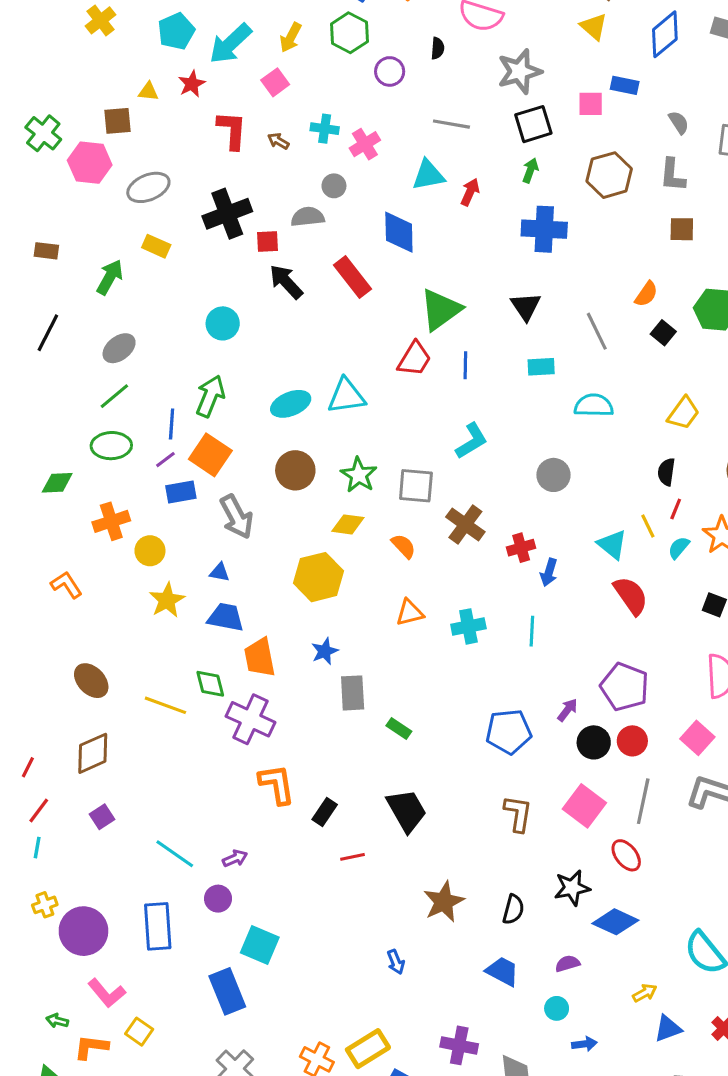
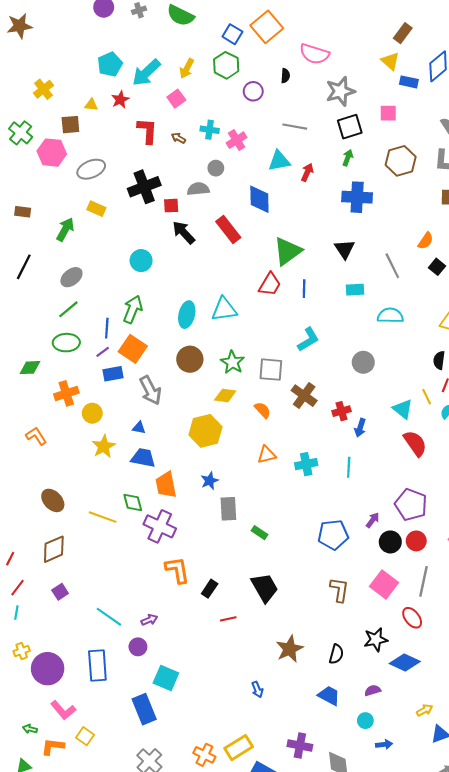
yellow cross: (100, 20) -> (43, 89), moved
blue rectangle: (625, 85) -> (409, 82), moved
cyan ellipse: (291, 404) -> (187, 315), turned -55

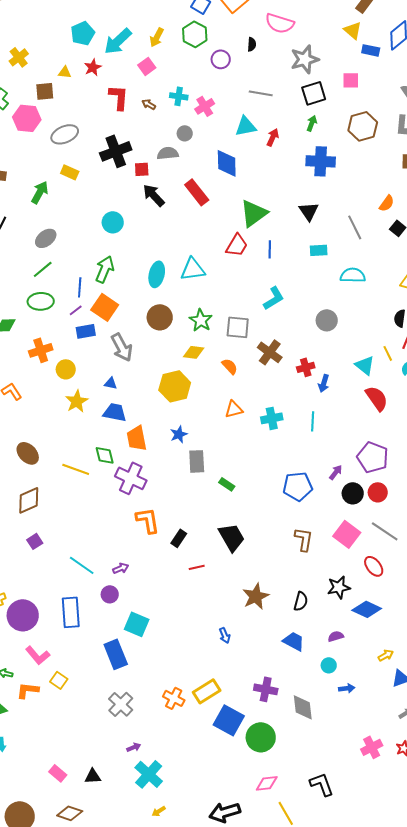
gray line: (423, 581) -> (385, 531), turned -68

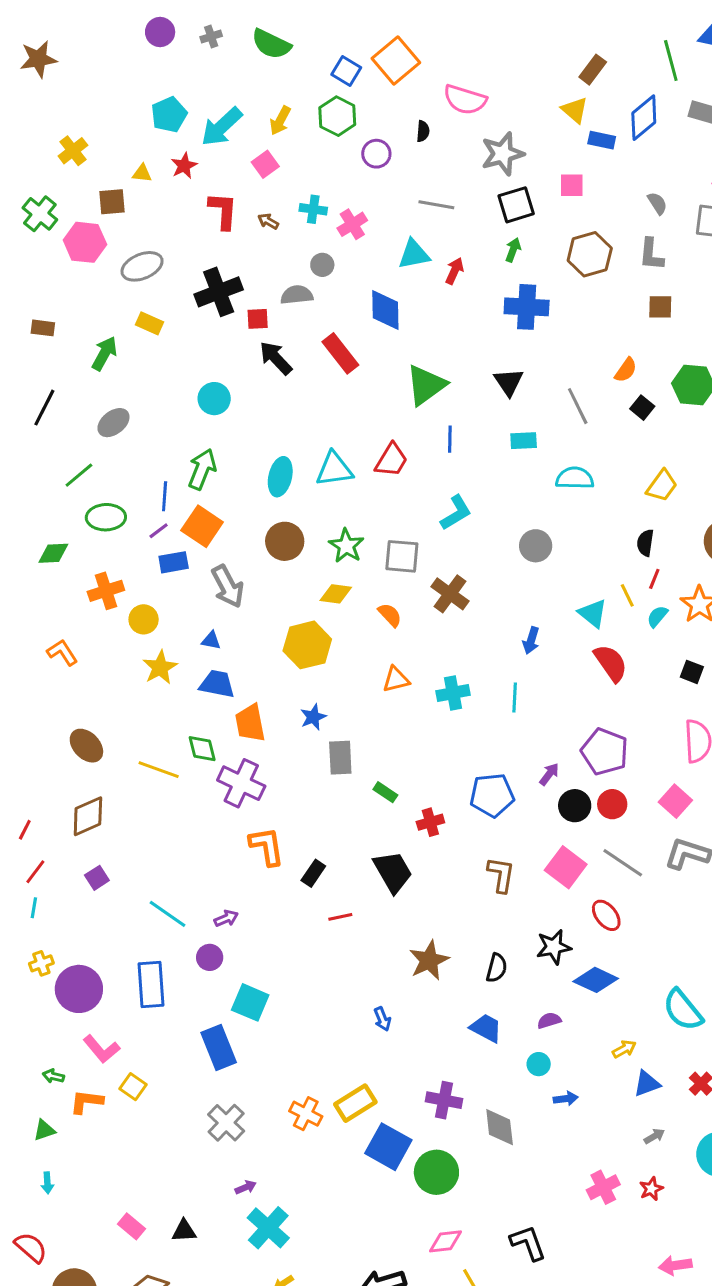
red trapezoid: (237, 245) -> (391, 460), moved
green line: (43, 269) -> (79, 475), moved
red cross: (306, 367) -> (430, 822), moved

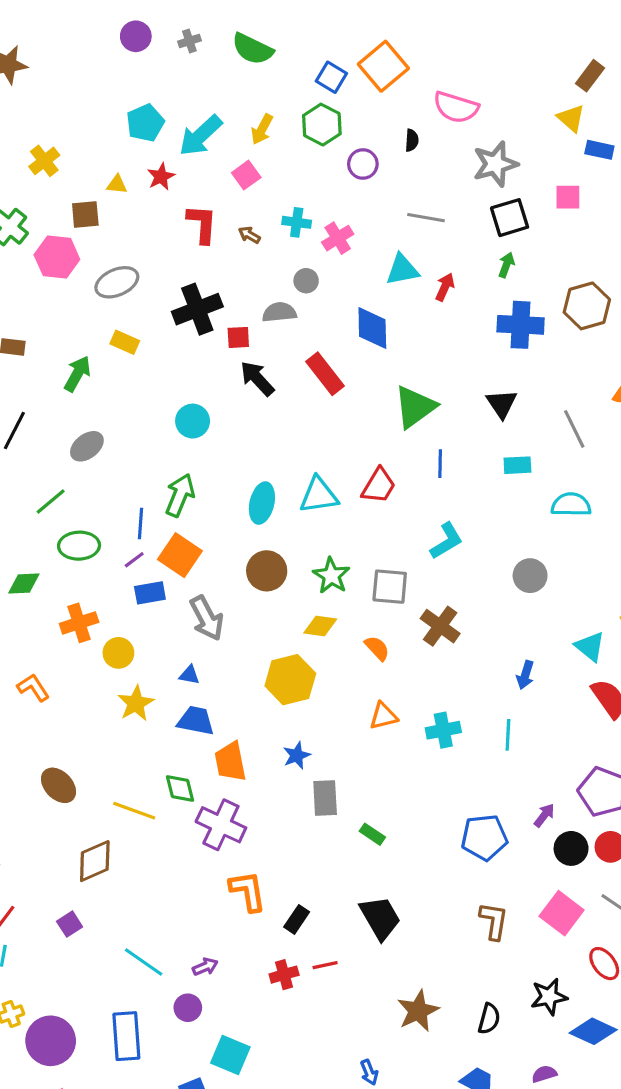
brown hexagon: (590, 254) -> (587, 306), moved
brown diamond: (88, 816) -> (95, 861), moved
red cross: (430, 822) -> (284, 975), moved

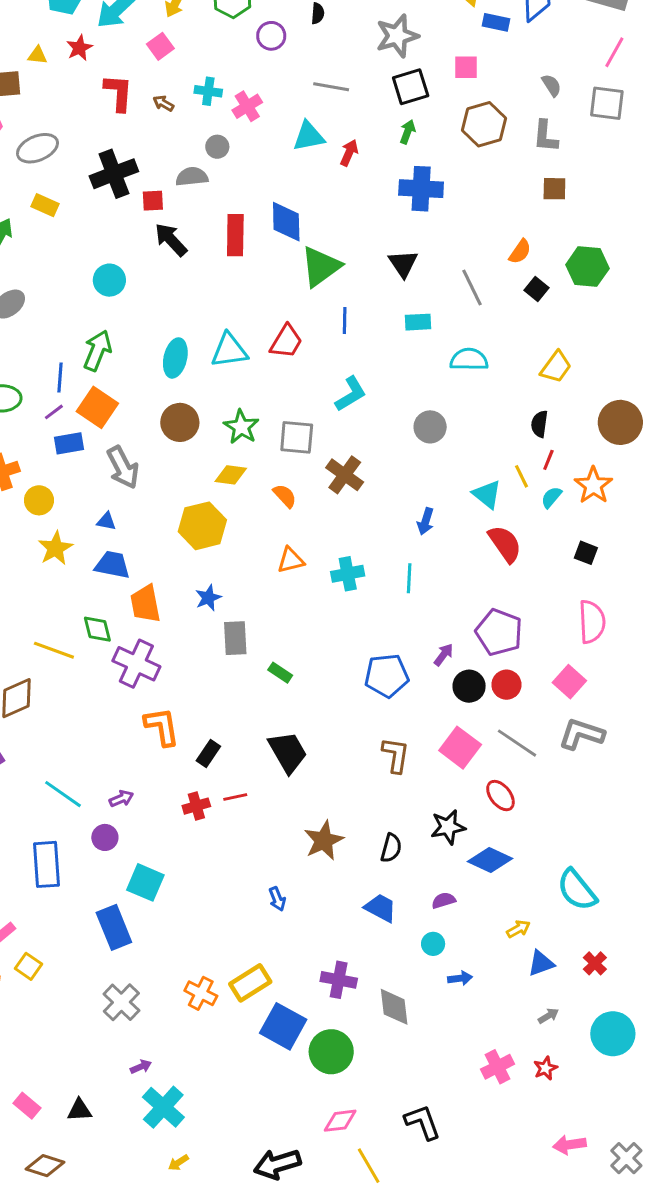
brown hexagon: (587, 306) -> (484, 124), moved
blue diamond: (372, 328) -> (286, 222), moved
red rectangle: (325, 374) -> (235, 235), turned 39

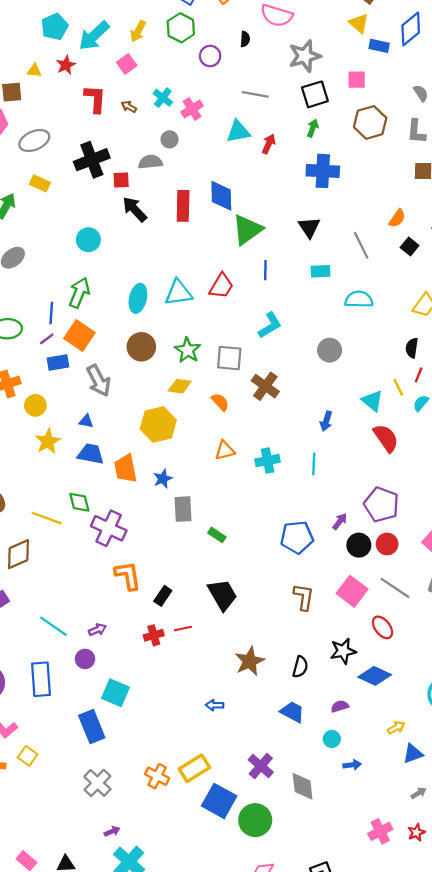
cyan cross: (208, 91) -> (163, 98), turned 30
orange trapezoid: (145, 604) -> (126, 468), moved
blue arrow: (277, 899) -> (215, 705), turned 114
purple cross: (339, 980) -> (261, 766), turned 30

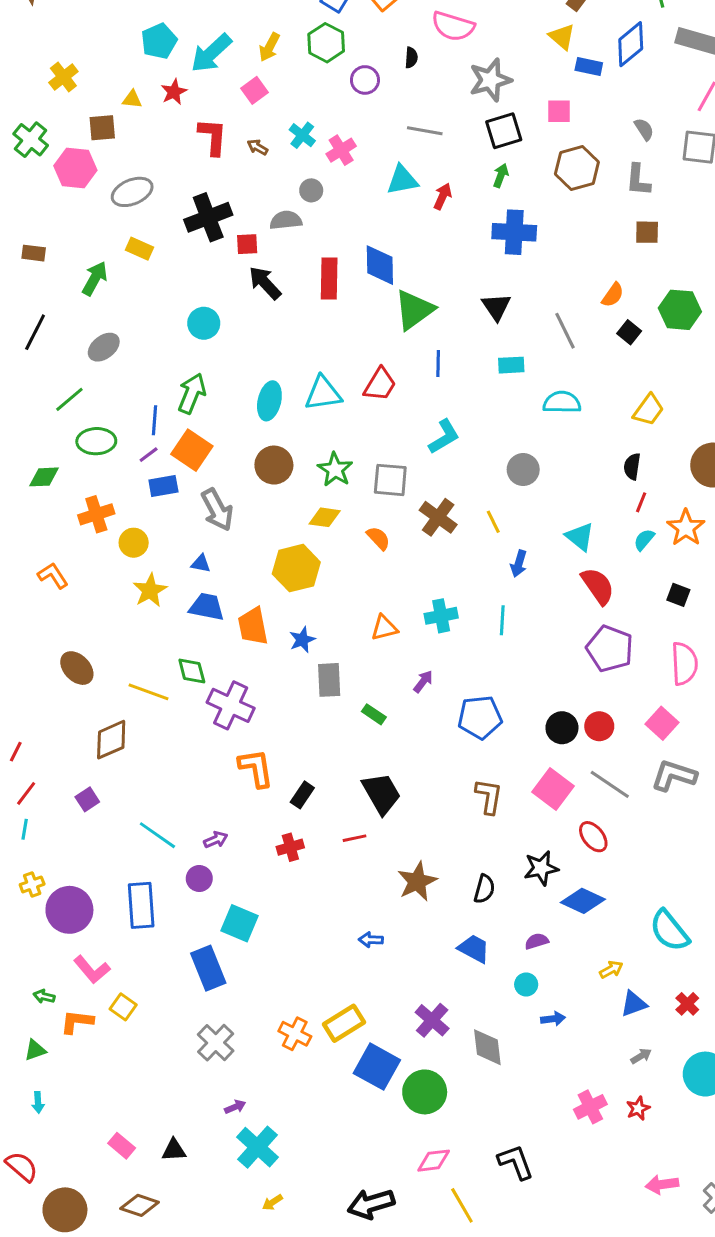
yellow line: (398, 387) -> (493, 522), moved
orange triangle: (225, 450) -> (384, 628), moved
purple pentagon: (381, 505) -> (610, 649), moved
purple arrow: (340, 521) -> (423, 681), moved
red line: (183, 629) -> (354, 838), moved

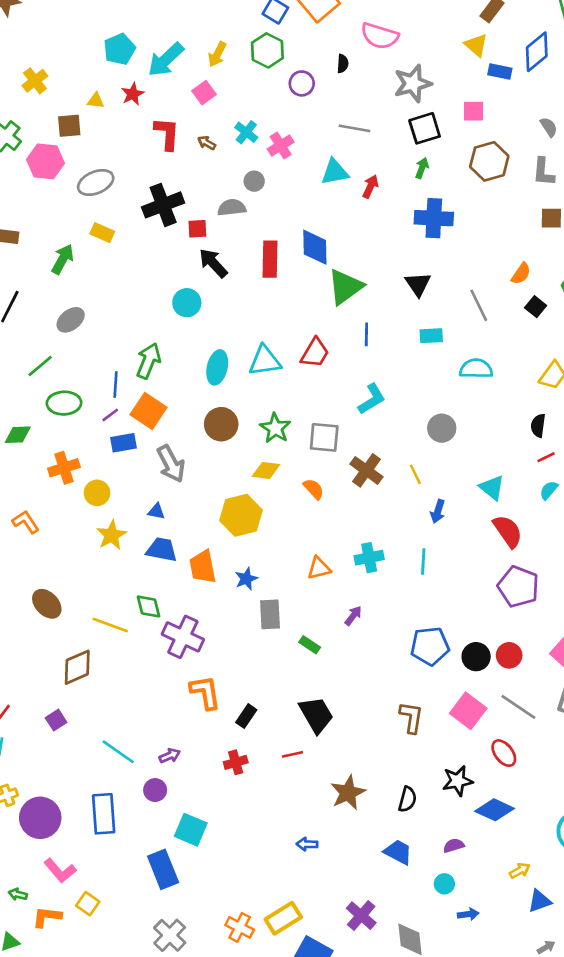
cyan circle: (204, 323) -> (187, 303), moved
red line: (641, 502) -> (546, 457), turned 42
blue pentagon: (480, 717) -> (430, 646), moved

